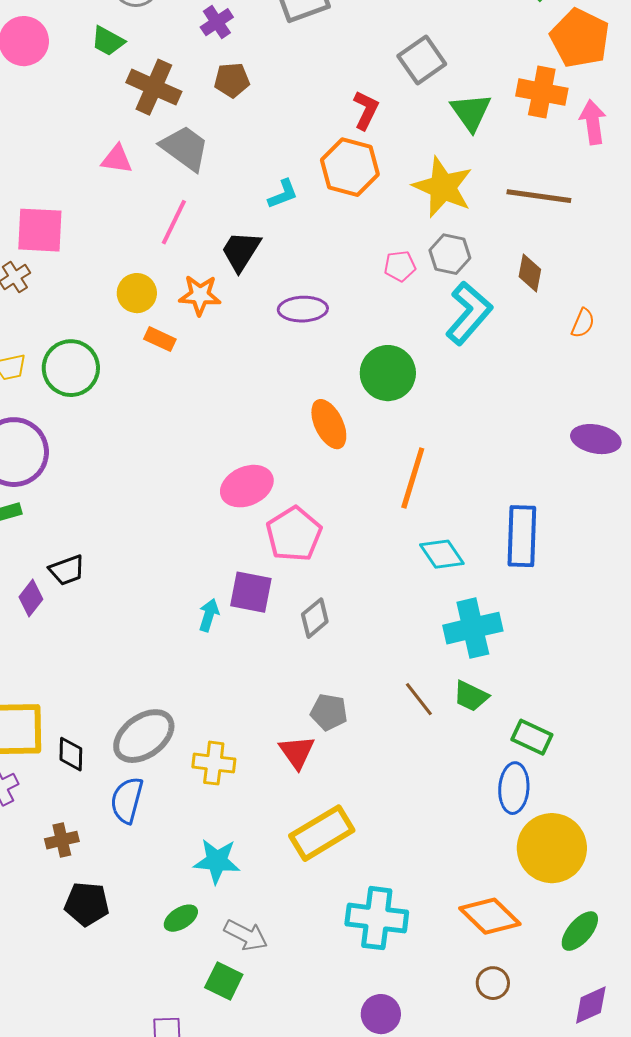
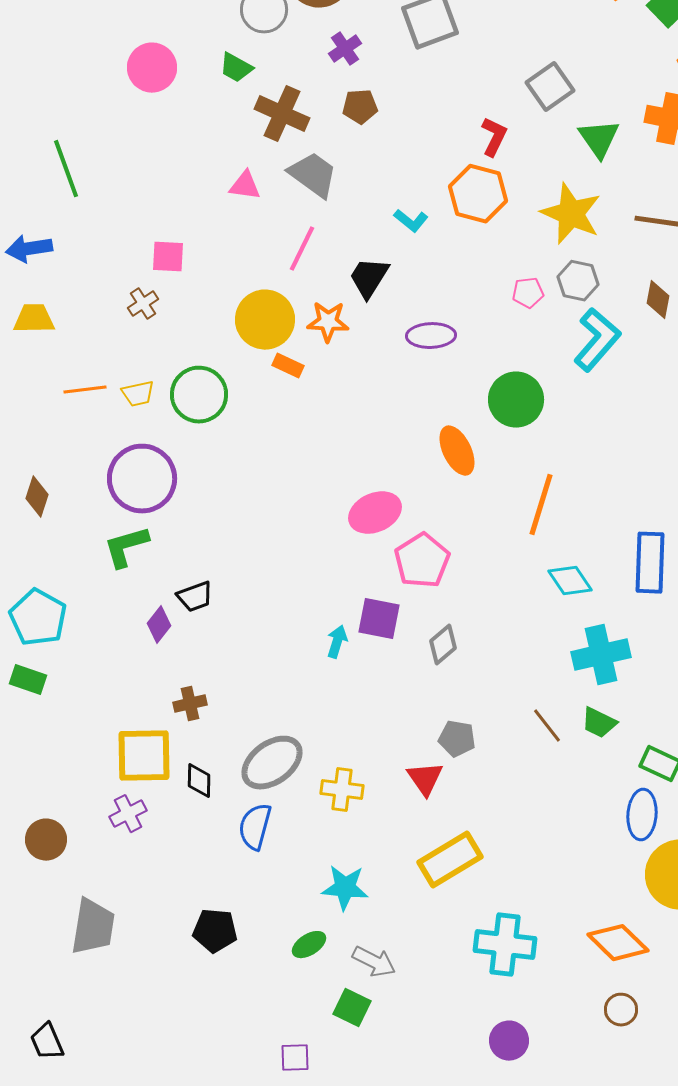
cyan L-shape: (283, 194) -> (411, 221), turned 60
pink square: (40, 230) -> (168, 257), size x0.7
yellow circle: (137, 293) -> (265, 320), size x1.5
brown cross: (62, 840) -> (190, 704), moved

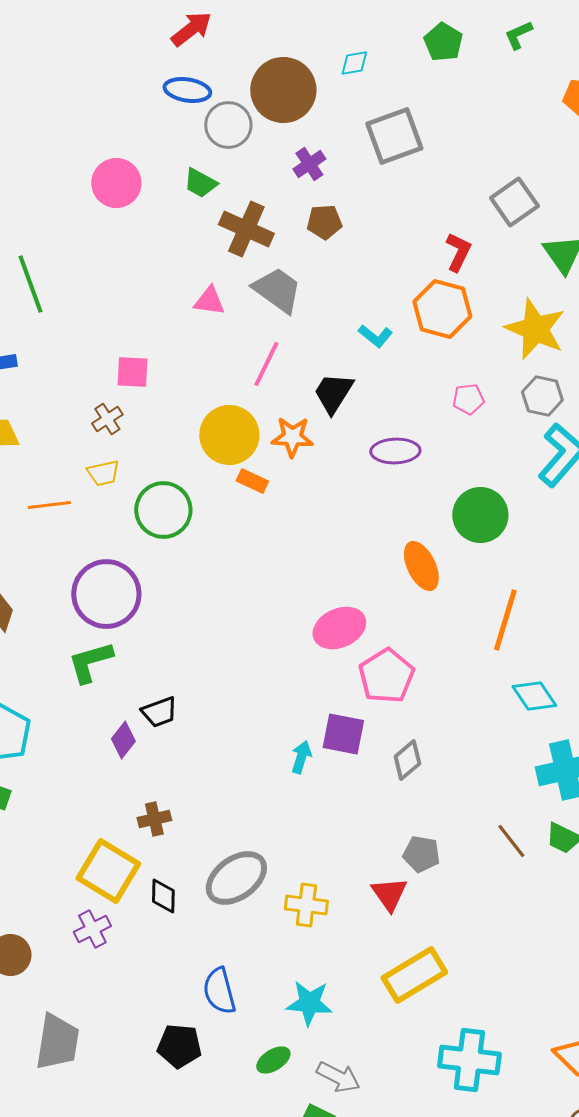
pink pentagon: (528, 293) -> (468, 399), moved
yellow trapezoid: (138, 394) -> (103, 473), moved
yellow square: (144, 756) -> (108, 871), turned 32
blue semicircle: (255, 827) -> (219, 991), moved, turned -30

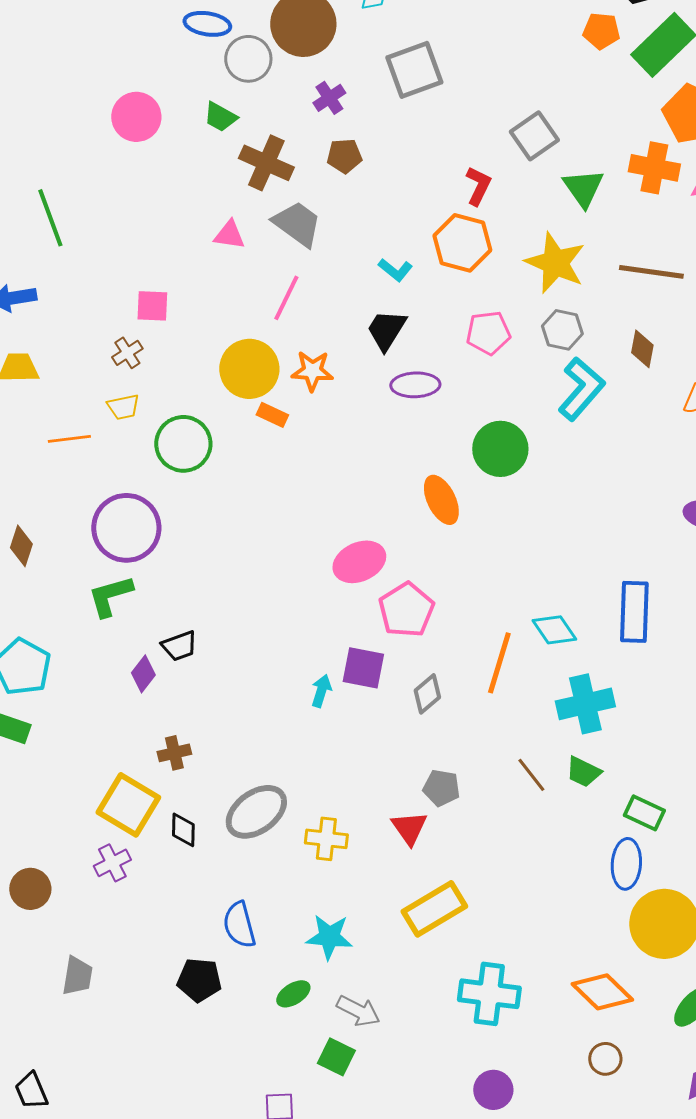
black trapezoid: (333, 393) -> (386, 330), moved
pink pentagon: (468, 399) -> (488, 333), size x1.4
orange line: (505, 620) -> (499, 663), moved
gray trapezoid: (57, 1042) -> (77, 976), size x0.7

